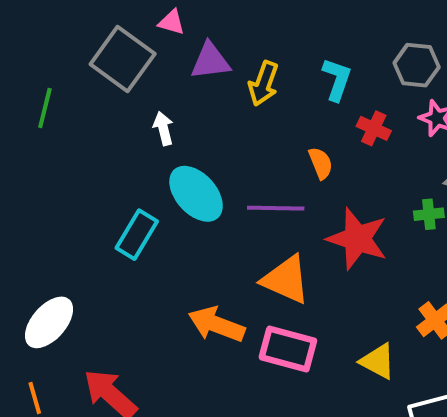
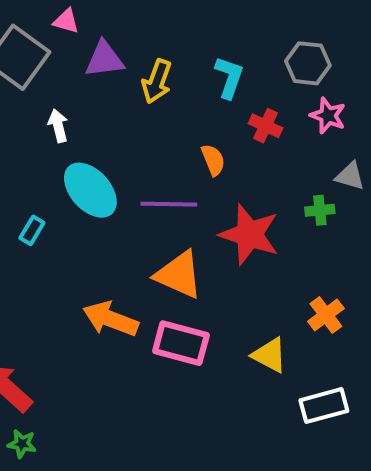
cyan rectangle: (137, 235) -> (32, 230), size x0.6

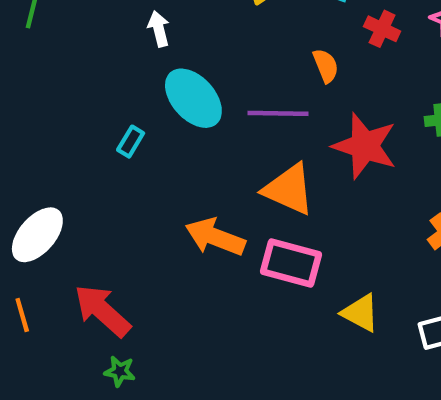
yellow triangle: (270, 355) -> (360, 313), moved

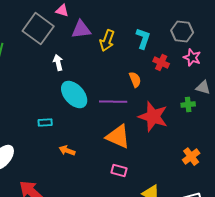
cyan rectangle: (131, 142) -> (45, 123), moved, turned 56
orange arrow: (215, 237) -> (67, 151), moved, size x0.6
pink rectangle: (291, 263) -> (119, 171), size x0.6

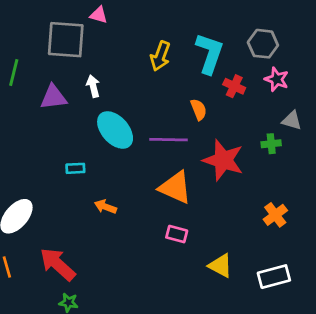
gray square: (38, 29) -> (66, 40), turned -32
purple triangle: (81, 30) -> (53, 97), moved
cyan L-shape: (143, 39) -> (210, 53), size x1.4

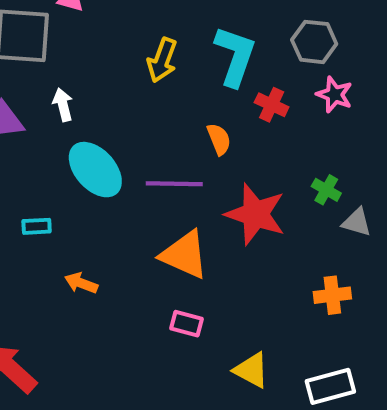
gray triangle: (292, 120) -> (357, 222), moved
green cross: (271, 144) -> (326, 190), turned 36
orange cross: (275, 215) -> (332, 295), turned 30

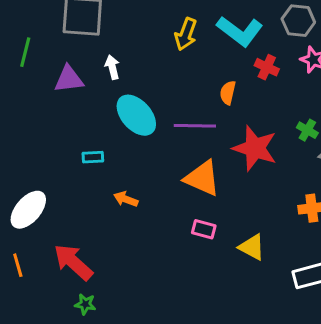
cyan L-shape: (235, 56) -> (240, 31), turned 108
orange semicircle: (219, 139) -> (228, 93), turned -145
yellow triangle: (251, 370) -> (252, 247), moved

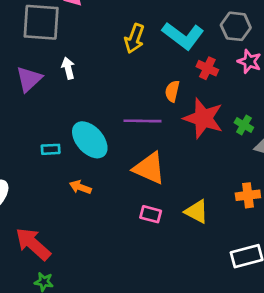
purple triangle: (69, 79) -> (29, 79), turned -36
cyan ellipse: (136, 115) -> (90, 140), moved
red star: (255, 148) -> (203, 118), moved
yellow triangle: (252, 247) -> (197, 212), moved

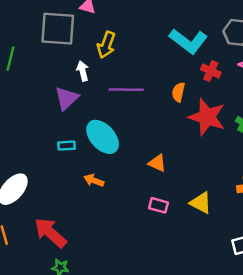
yellow arrow: (134, 38) -> (106, 45), moved
purple triangle: (29, 79) -> (66, 98), moved
purple line: (143, 121) -> (126, 90), moved
orange triangle: (149, 168) -> (157, 163), size x0.6

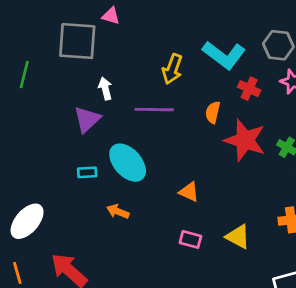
yellow arrow: (106, 45) -> (172, 69), moved

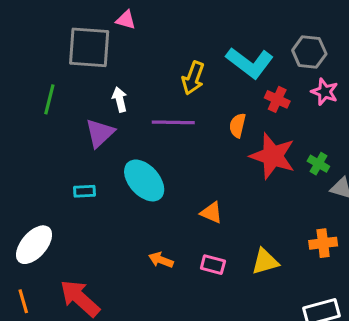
green line: (24, 75) -> (49, 99), moved
cyan rectangle: (87, 172) -> (84, 191), moved
orange arrow: (118, 211) -> (161, 260), moved
yellow triangle: (238, 237) -> (265, 262), turned -44

